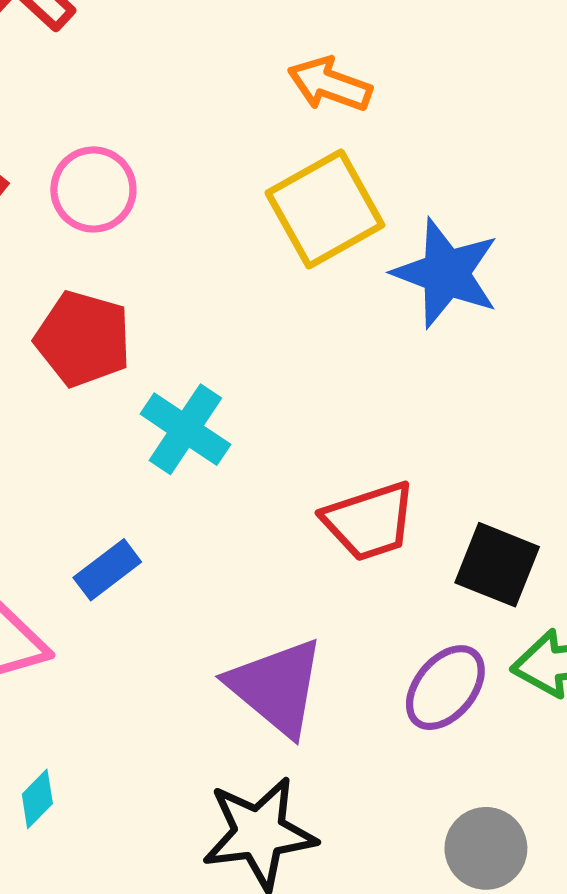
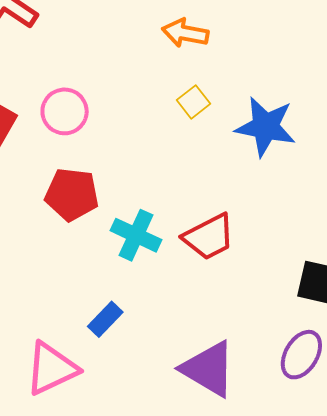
yellow square: (325, 209) -> (194, 102), size x0.5
red trapezoid: (369, 521) -> (209, 237), moved

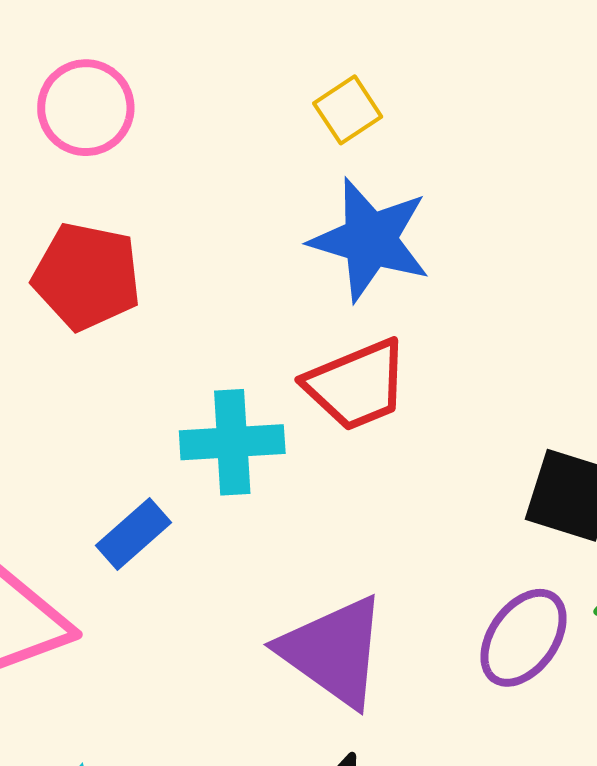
blue star: (266, 127) -> (370, 240), moved
cyan cross: (136, 235) -> (232, 442), moved, turned -33

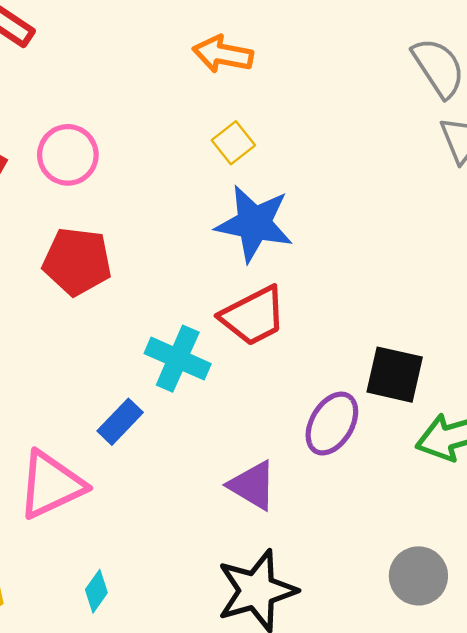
cyan cross: (232, 442) -> (178, 359), turned 32
purple ellipse: (524, 638) -> (332, 424), moved
purple triangle: (334, 651) -> (253, 485), size x0.7

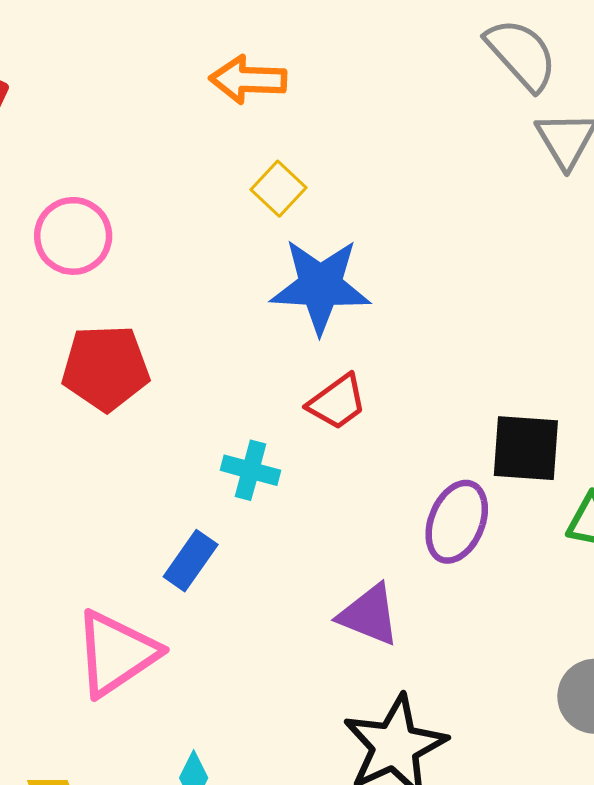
red trapezoid: (253, 316) -> (337, 402), size x0.7
cyan cross: (178, 359) -> (251, 470), size x0.7

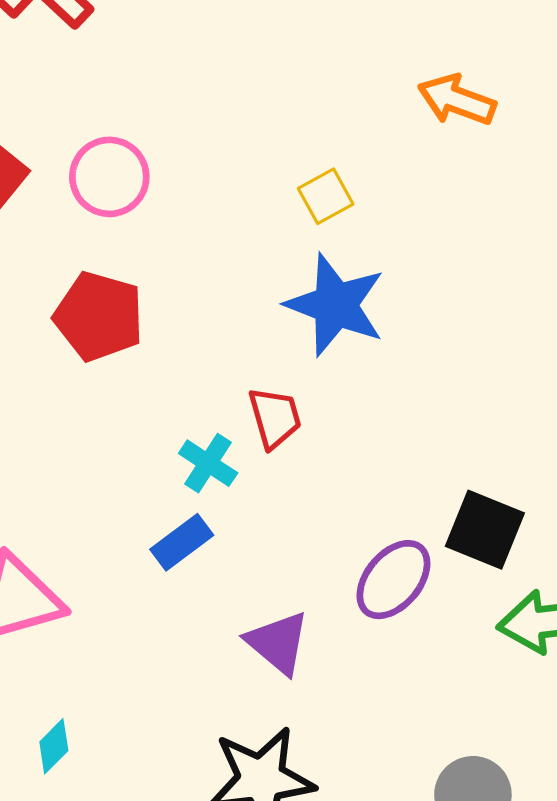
orange arrow: (248, 80) -> (457, 100), moved
red trapezoid: (337, 402) -> (275, 418), moved, turned -88
blue rectangle: (191, 561) -> (182, 542), moved

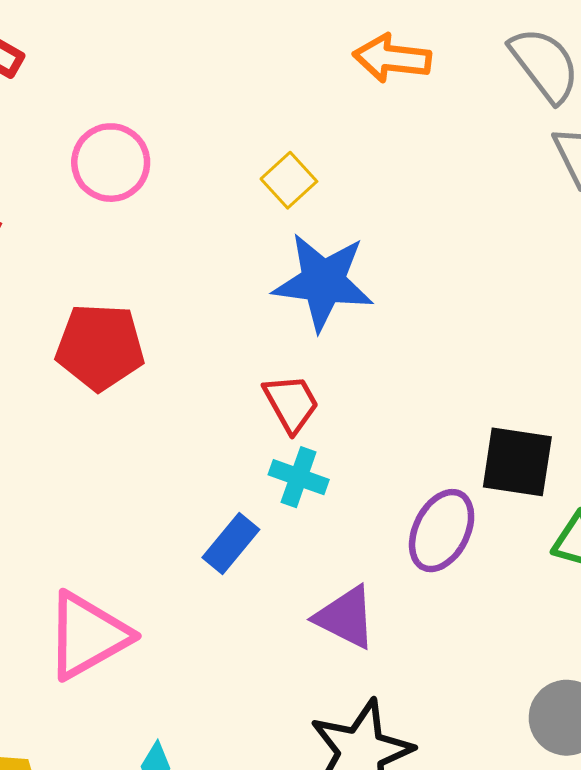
pink circle: (109, 177) -> (111, 163), moved
cyan cross: (208, 463) -> (299, 477), moved

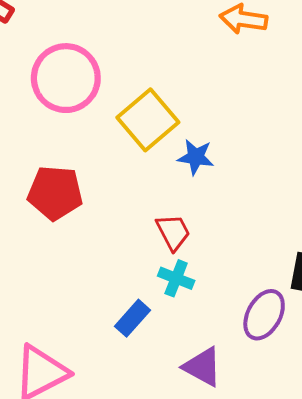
pink circle: (111, 163) -> (66, 78), size x1.4
yellow square: (289, 180) -> (148, 120), moved, size x1.8
blue star: (323, 282) -> (196, 157), size x0.6

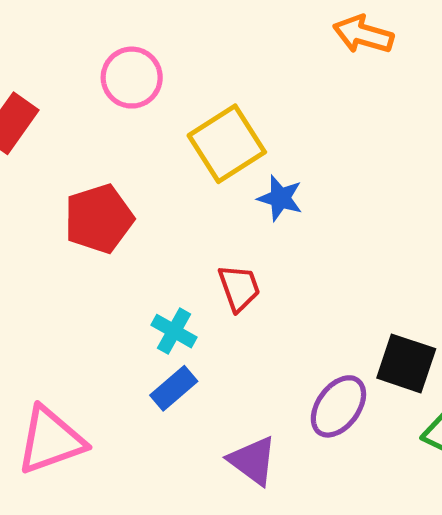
pink circle: (66, 78) -> (132, 78), size x0.7
red pentagon: (55, 193) -> (99, 219), turned -30
cyan cross: (176, 278) -> (174, 331), moved

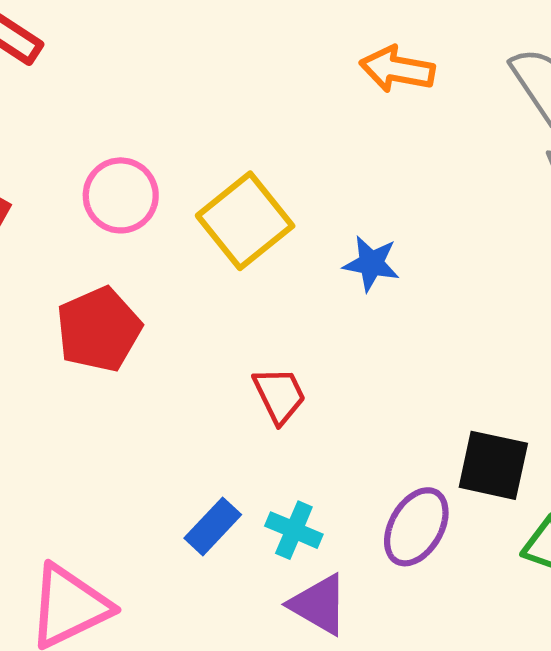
pink circle: (132, 78) -> (121, 195), moved
blue star: (280, 198) -> (371, 264), moved
cyan cross: (174, 331) -> (294, 530), moved

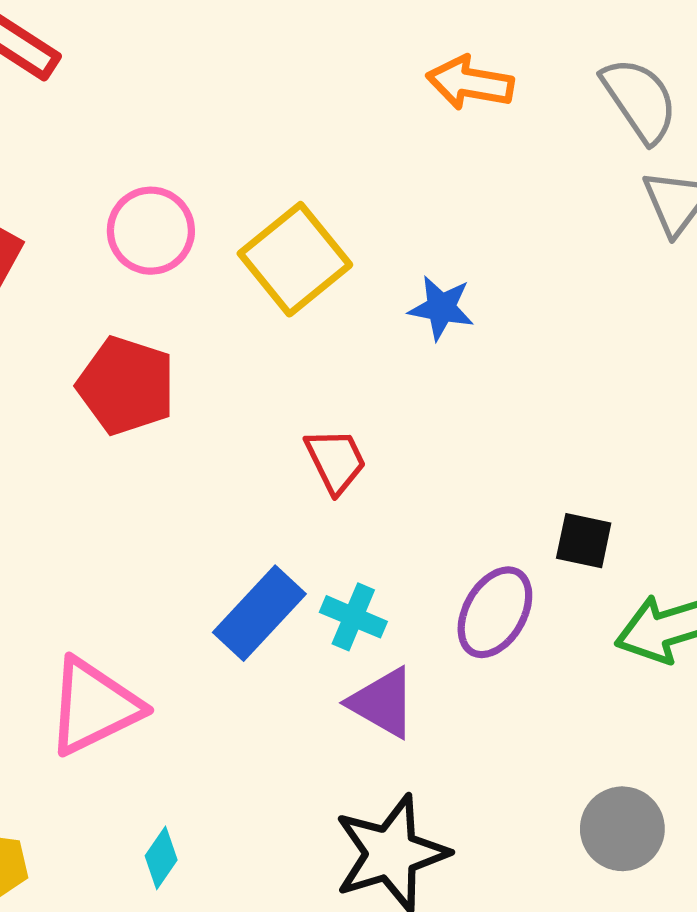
red pentagon: (99, 329) -> (126, 386), turned -30
black square: (493, 465) -> (584, 541), size x0.7
blue rectangle: (213, 526) -> (259, 613), size x1.4

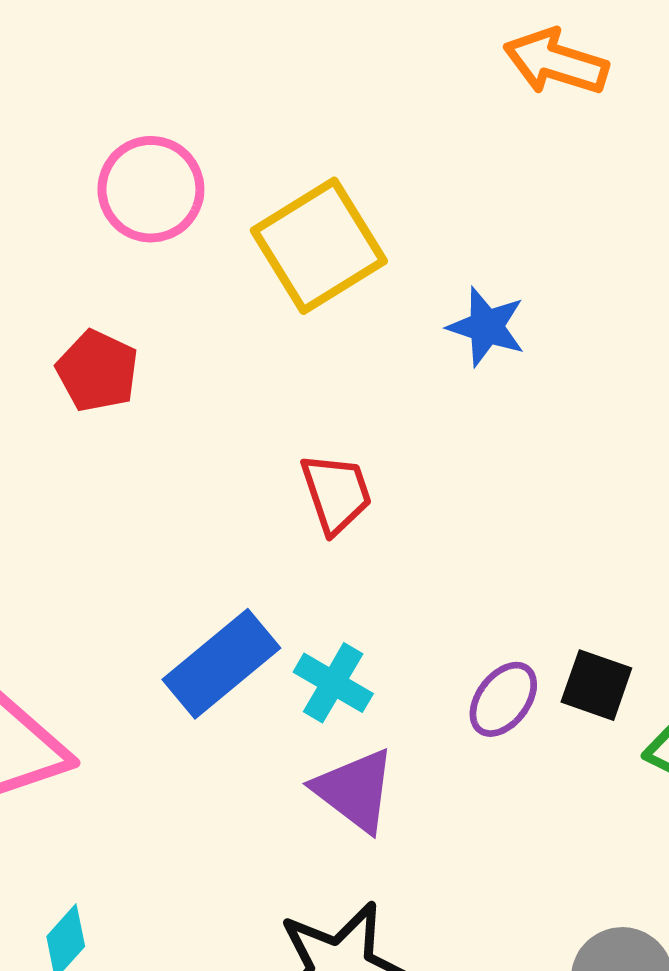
red pentagon: (126, 386) -> (97, 371), size x0.7
black square: (584, 541) -> (596, 685), moved
purple ellipse: (495, 612) -> (503, 699), size x0.7

